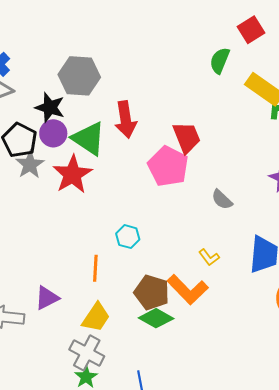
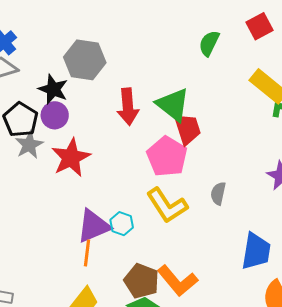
green semicircle: (220, 61) -> (209, 43), moved
green triangle: (89, 138) -> (173, 105), moved
gray semicircle: (222, 200) -> (218, 193), turned 55
yellow L-shape: (209, 257) -> (167, 205), moved, size x2.0
purple triangle: (47, 298) -> (94, 226), moved, size x1.4

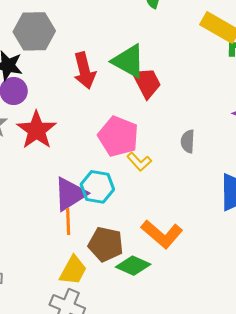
pink pentagon: (167, 156) -> (118, 136), moved
yellow L-shape: (167, 205) -> (139, 162), size x0.6
cyan hexagon: (122, 224) -> (97, 187), size x1.4
brown pentagon: (142, 281) -> (106, 244), moved

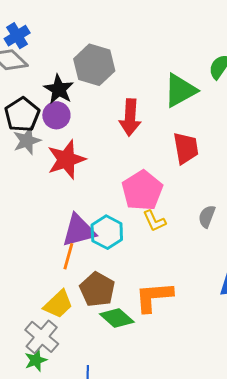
green triangle: (129, 61) -> (180, 90), moved, turned 45
orange L-shape: (162, 234) -> (154, 297), turned 117

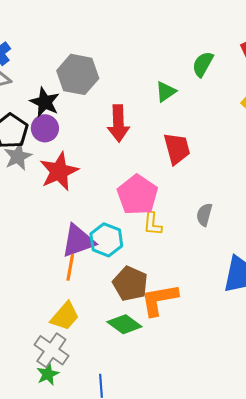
green triangle: (180, 90) -> (166, 92), size x0.6
yellow L-shape: (154, 221) -> (152, 224), turned 35
brown pentagon: (97, 289) -> (130, 284), moved

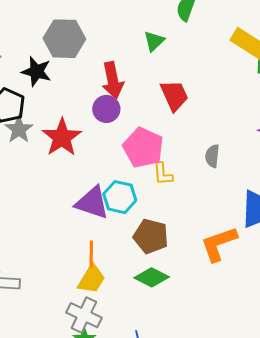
purple circle: (45, 128) -> (106, 109), moved
purple triangle: (78, 241) -> (92, 203), turned 48
orange line: (70, 267) -> (91, 254), moved
orange L-shape: (159, 300) -> (219, 244), moved

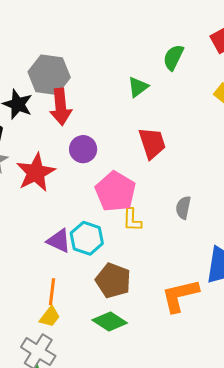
red arrow: (113, 80) -> (61, 107), moved
purple triangle: (92, 203) -> (59, 241), size x0.7
yellow trapezoid: (92, 279) -> (50, 317), size x0.7

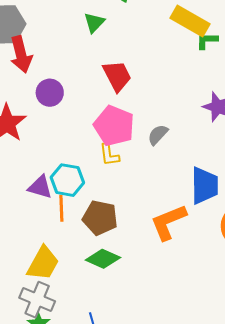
pink pentagon: (115, 192) -> (114, 126), moved
gray semicircle: (183, 208) -> (158, 135), turned 40
orange line: (52, 292) -> (61, 208), moved
yellow trapezoid: (50, 317) -> (43, 263), size x1.6

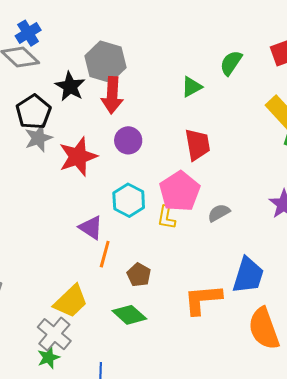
cyan hexagon: (67, 180) -> (129, 200), moved
brown pentagon: (100, 218) -> (139, 275), size x0.7

